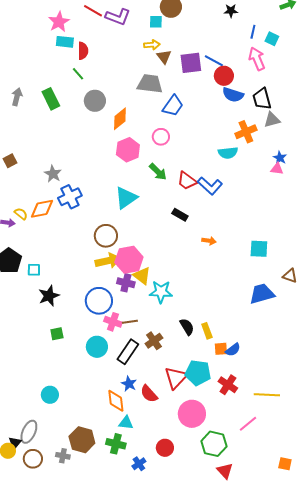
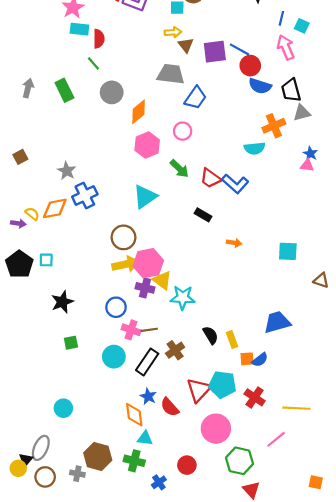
cyan square: (34, 270) -> (46, 260), moved
blue trapezoid: (262, 294) -> (277, 322), moved
blue circle: (99, 301) -> (116, 307), size x0.7

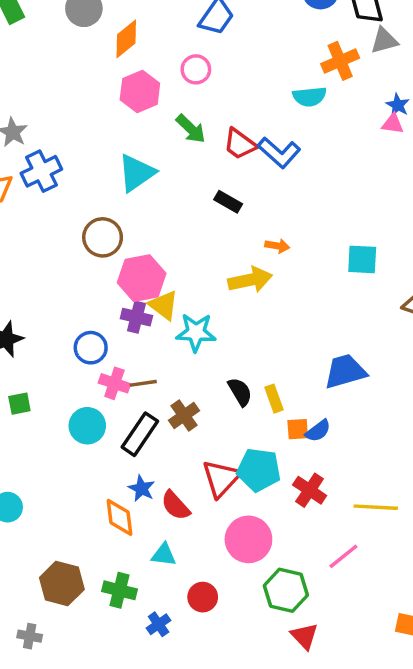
yellow arrow: (126, 264) -> (250, 280), moved
cyan triangle: (145, 438) -> (164, 555), moved
gray cross: (77, 474) -> (30, 636), moved

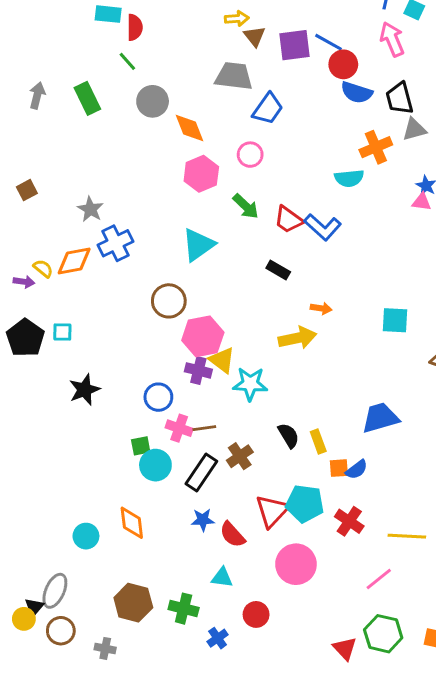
orange diamond: (126, 39) -> (189, 128), turned -72
green square: (19, 404) -> (141, 446), moved
blue star: (142, 488) -> (203, 520), turned -30
orange diamond: (120, 517) -> (132, 523), moved
green hexagon: (286, 590) -> (383, 634), moved

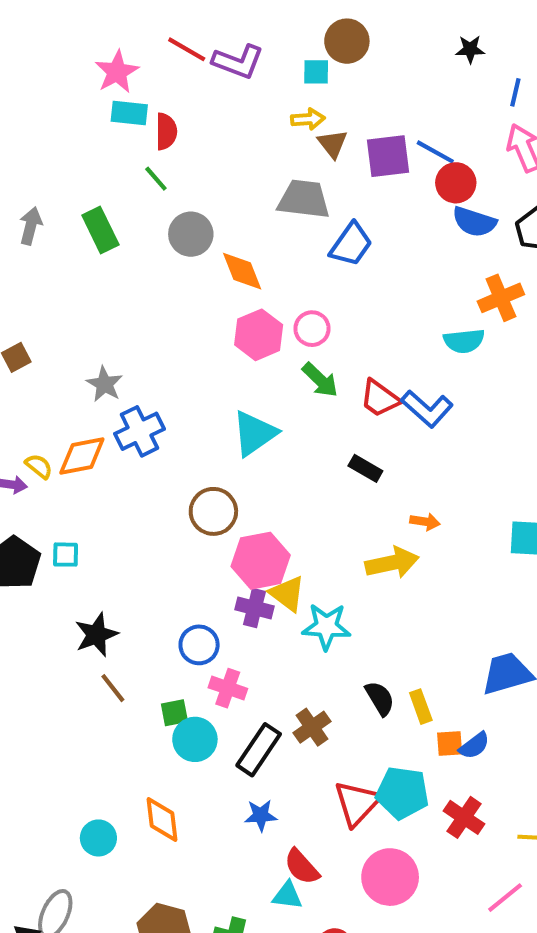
pink circle: (250, 155) -> (312, 329), moved
brown line: (204, 428) -> (113, 688), moved, turned 60
red semicircle: (232, 535) -> (302, 867), moved

